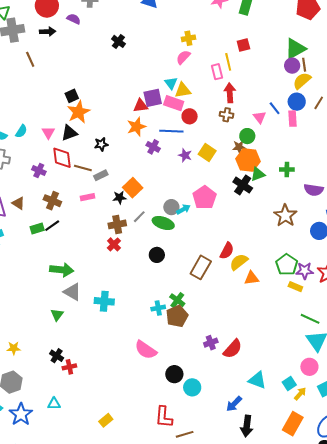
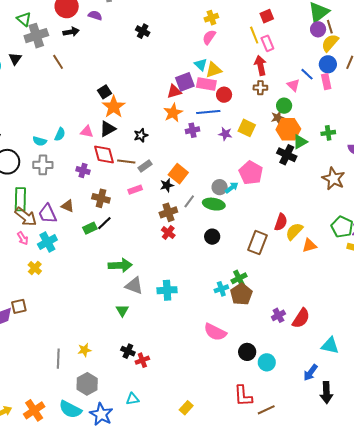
pink rectangle: (217, 72) -> (267, 43), moved
pink triangle: (48, 133) -> (87, 132), turned -40
purple cross: (153, 147) -> (193, 130), turned -32
green cross: (177, 300) -> (239, 278), turned 35

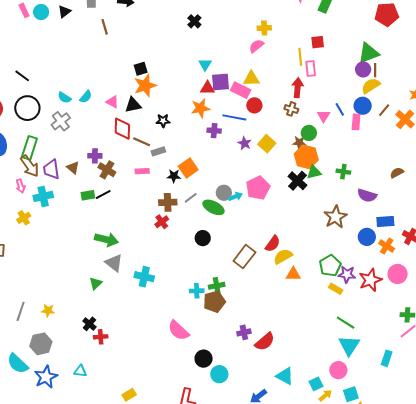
cyan triangle: (201, 65) -> (205, 64), moved
gray cross: (43, 165) -> (61, 121), turned 36
purple cross: (83, 171) -> (95, 156), moved, turned -32

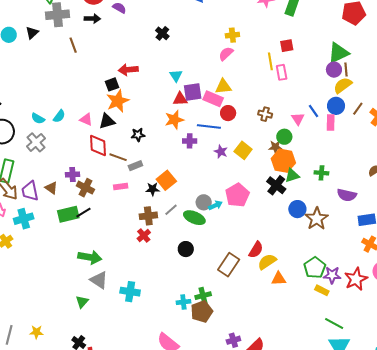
red arrow: (298, 88) -> (128, 70), moved, turned -96
green rectangle: (88, 195) -> (68, 214), size x1.5
blue circle: (367, 237) -> (297, 209), moved

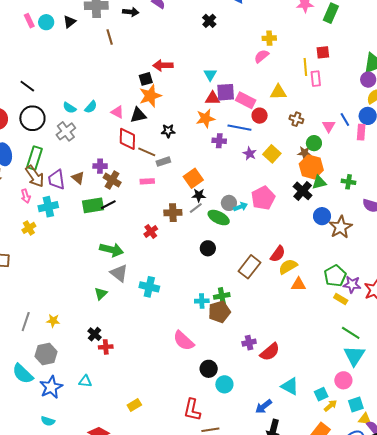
black cross: (162, 33) -> (209, 21), moved
yellow triangle: (223, 87) -> (278, 92), moved
black star: (153, 189) -> (199, 195), moved
red cross: (144, 236) -> (151, 231), moved

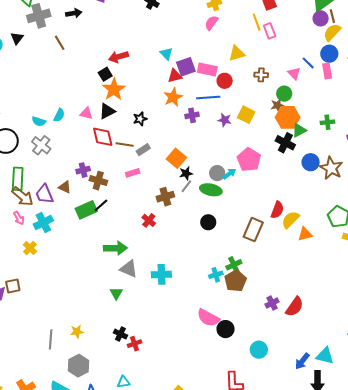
black circle: (209, 369) -> (226, 329), moved
cyan triangle: (290, 386) -> (325, 356), moved

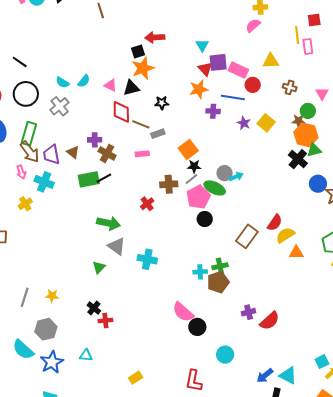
red triangle: (175, 76) -> (205, 69), turned 49
pink pentagon: (249, 160) -> (198, 197), moved
cyan cross: (43, 222) -> (44, 182), turned 36

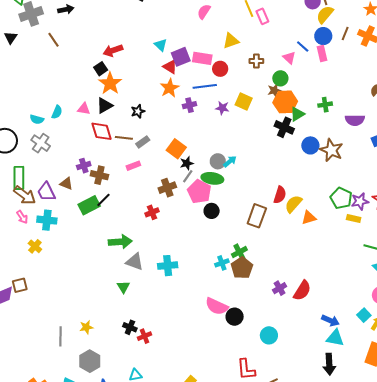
red cross: (147, 204) -> (152, 212), turned 32
blue arrow: (265, 376) -> (330, 321), moved, turned -102

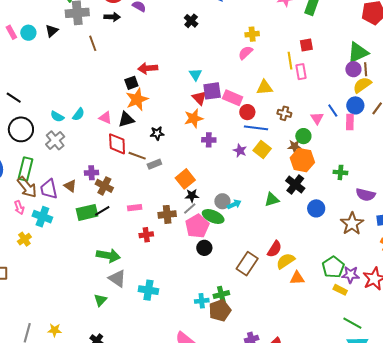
blue line: (205, 86) -> (256, 128), moved
green triangle: (297, 114) -> (272, 200), moved
brown star: (331, 150) -> (352, 224), moved
pink rectangle: (133, 166) -> (135, 208), moved

